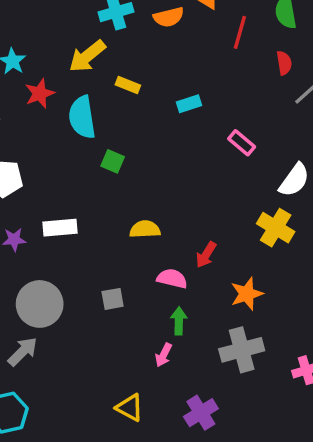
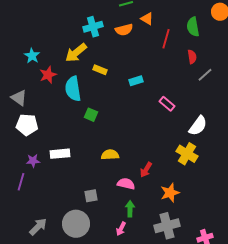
gray circle: (40, 304) -> (76, 224), moved

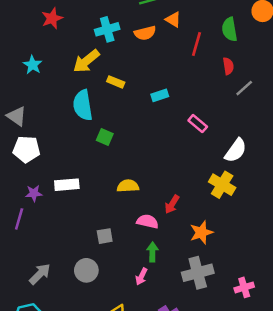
red star: (48, 75) -> (52, 18), moved
gray circle: (76, 224) -> (86, 270), size x0.7

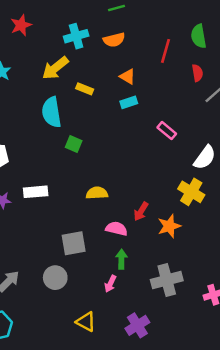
orange triangle: (173, 20) -> (128, 77), moved
orange star: (201, 232) -> (169, 226), moved
gray square: (105, 236) -> (74, 243), size x1.5

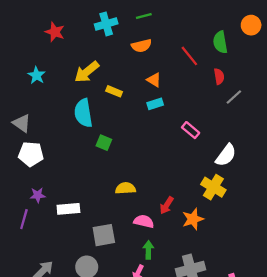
red star: (21, 25) -> (55, 32), turned -30
cyan cross: (76, 36) -> (106, 24), moved
red line: (166, 51) -> (189, 56), turned -55
white rectangle: (36, 192) -> (68, 209), moved

